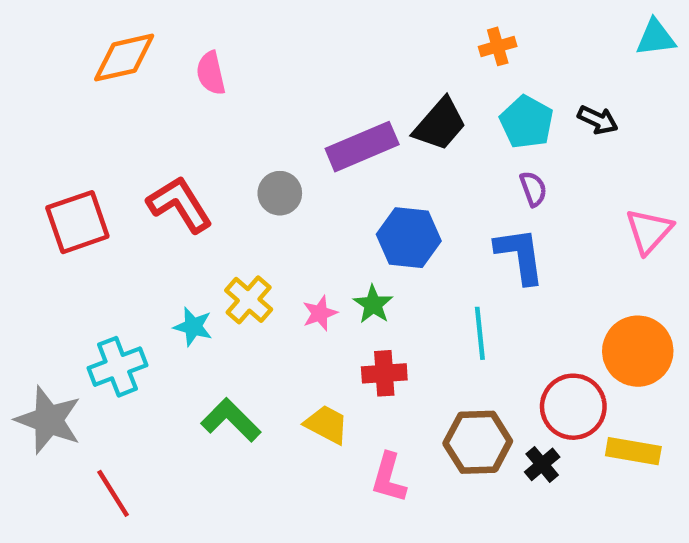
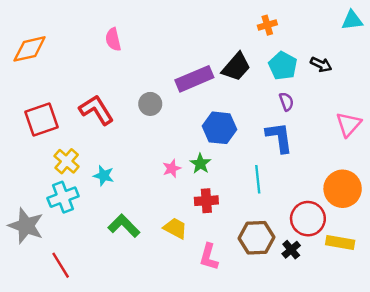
orange diamond: (124, 58) -> (30, 49), moved
yellow cross: (249, 300) -> (67, 161), moved

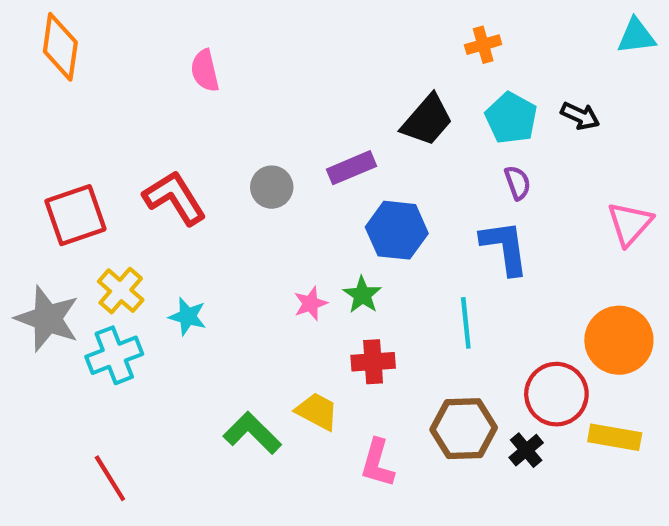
orange diamond: (30, 49) -> (60, 47), moved, turned -69
purple rectangle: (194, 79) -> (352, 168), moved, size x0.7
gray star: (26, 226) -> (47, 319), moved
green L-shape: (124, 226) -> (252, 433), moved

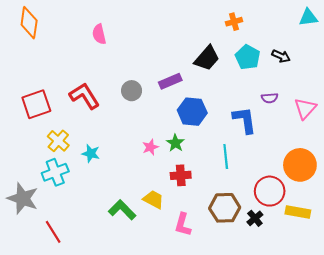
purple semicircle: (518, 183) -> (270, 98), moved, turned 105
gray star: (47, 319) -> (23, 198), moved

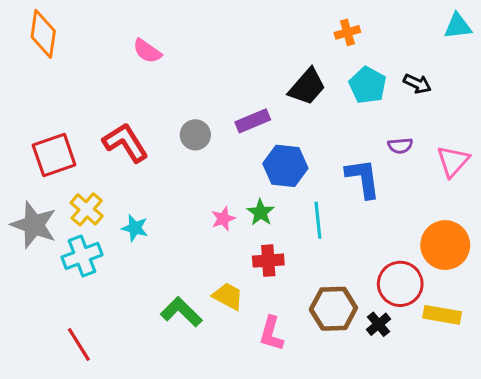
pink semicircle: (99, 34) -> (147, 51), turned -42
cyan line: (226, 157) -> (318, 220), moved
gray star: (23, 198) -> (34, 225), moved

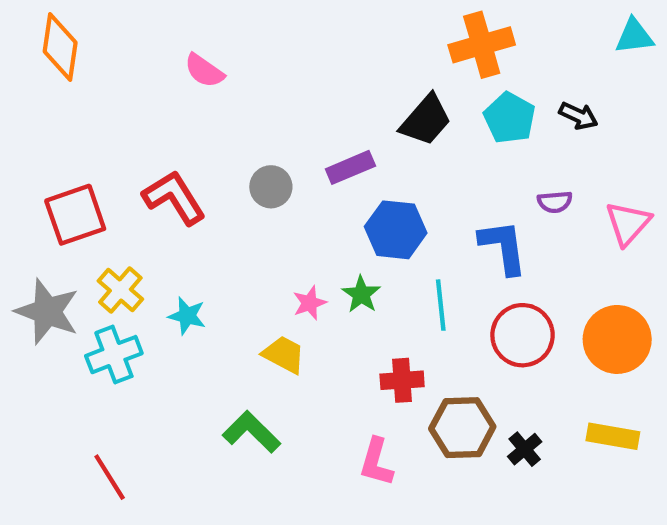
orange cross: (347, 32) -> (482, 45), size x1.8
red cross: (268, 261) -> (402, 380), moved
red circle: (400, 284) -> (523, 335), moved
yellow trapezoid: (228, 296) -> (284, 355), moved

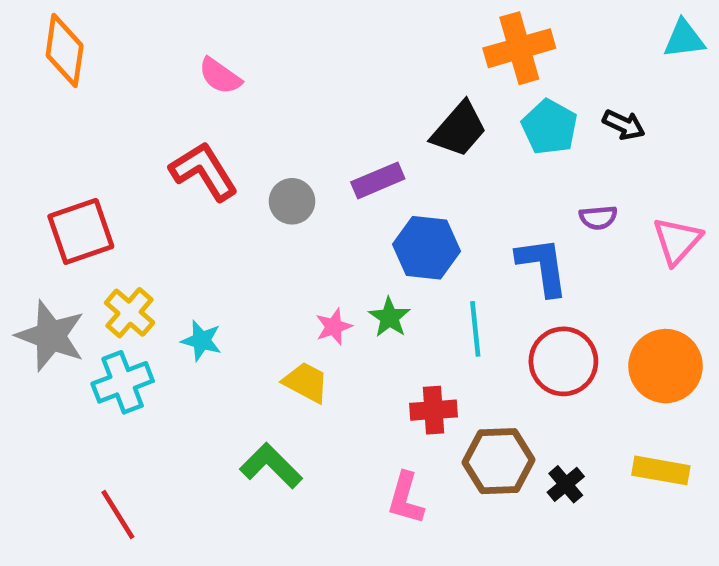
red L-shape: (174, 198) -> (204, 171), moved

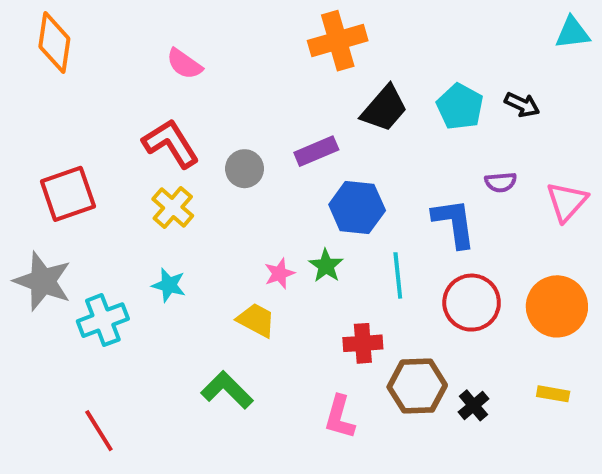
orange cross: (519, 48) -> (338, 41), moved
yellow cross: (130, 313) -> (173, 207), moved
yellow rectangle: (661, 470) -> (553, 394), size x0.7

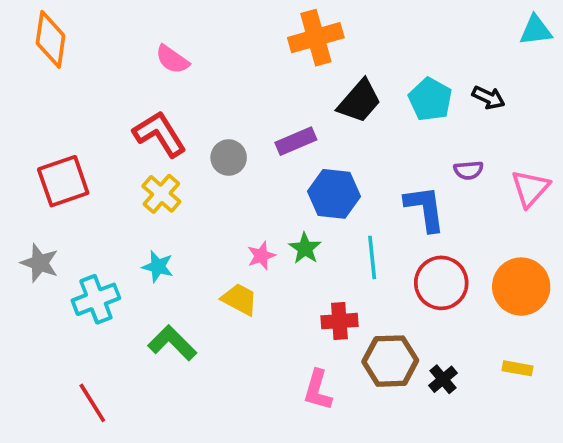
gray star: (43, 281) -> (40, 263), size x0.7
green L-shape: (227, 390) -> (172, 343), moved

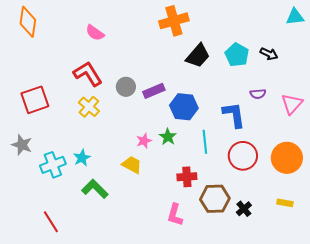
purple rectangle: (296, 141) -> (154, 91), moved
cyan star: (158, 267) -> (82, 158), moved, turned 30

